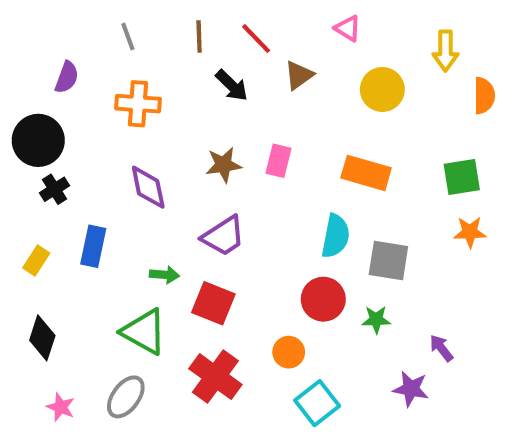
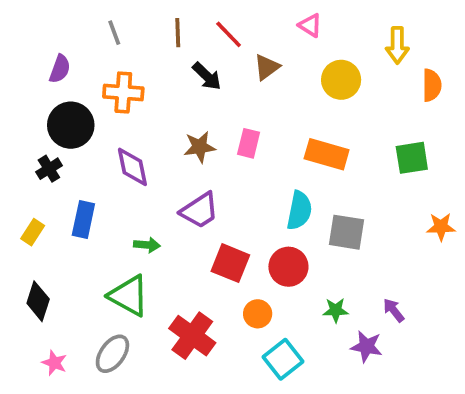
black circle: (38, 140) -> (71, 125), moved
orange star: (470, 232) -> (441, 227), moved
red square: (213, 303) -> (230, 263), moved
green star: (376, 320) -> (336, 310), moved

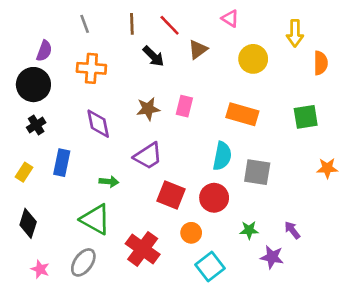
black circle: (71, 125) -> (33, 85), moved

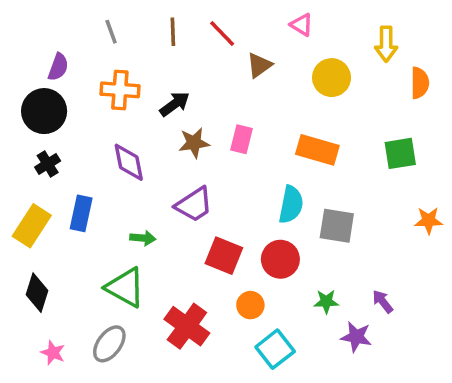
black arrow: (153, 56) -> (175, 104), moved, turned -80
yellow rectangle: (24, 172) -> (32, 226), size x1.6

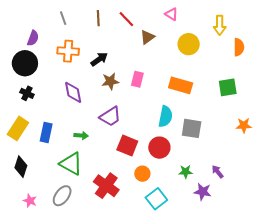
black cross: (48, 164) -> (27, 93), turned -32
blue rectangle: (81, 213) -> (46, 132), moved

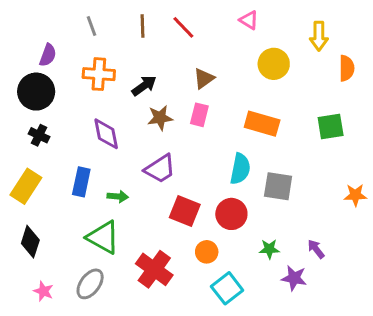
brown triangle: (147, 37) -> (204, 78), moved
orange star: (244, 125) -> (355, 195), moved
blue rectangle: (46, 132) -> (81, 182), moved

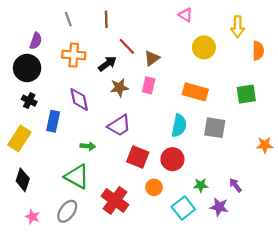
red line: (183, 27) -> (127, 46), moved
blue rectangle: (81, 182) -> (53, 121), moved
gray square: (278, 186) -> (215, 128), moved
cyan square: (227, 288) -> (183, 208), moved

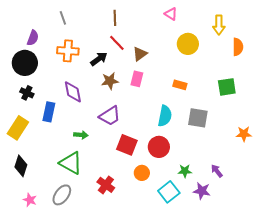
brown line: (106, 19) -> (115, 18), moved
orange rectangle: (195, 92) -> (180, 85), size x0.6
red cross: (115, 200) -> (106, 185), size x0.7

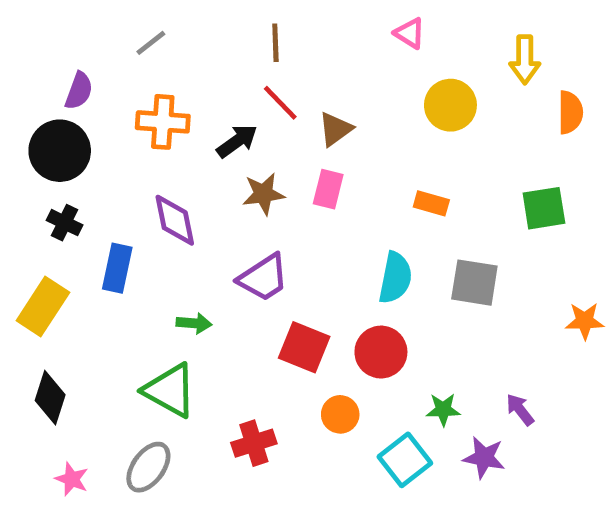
gray line: (63, 18) -> (151, 43), turned 72
red cross: (106, 185) -> (254, 443), turned 36

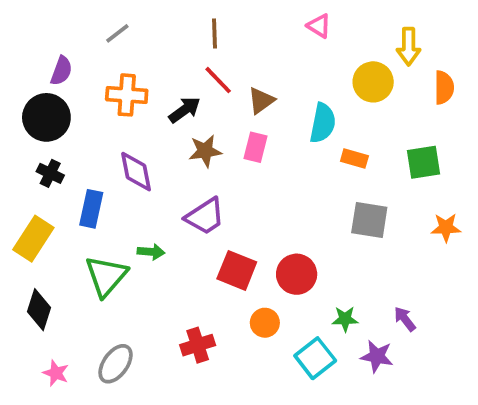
yellow circle: (450, 105) -> (373, 82), moved
orange rectangle: (431, 203) -> (354, 158), moved
cyan semicircle: (395, 278) -> (323, 123), moved
orange star: (585, 321) -> (446, 228), moved
green triangle: (170, 390) -> (106, 276), moved, turned 42

